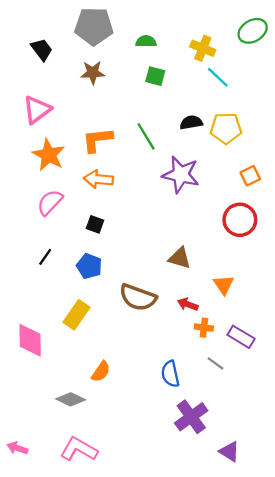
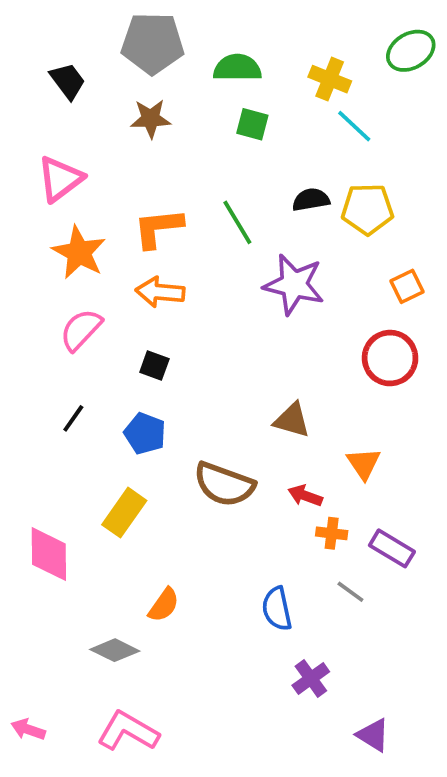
green semicircle: (146, 41) -> (237, 68), size x1.4
purple cross: (191, 417) -> (311, 678), size x0.7

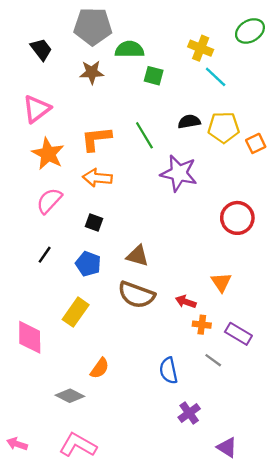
green semicircle: (237, 68) -> (130, 49), moved
orange square: (407, 286) -> (256, 143), moved
brown triangle: (292, 420) -> (138, 256), moved

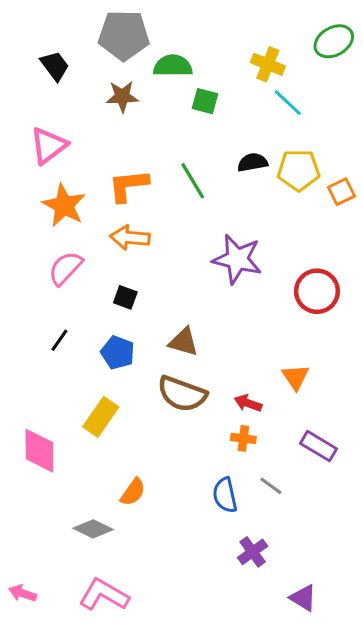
purple star: (179, 173) -> (237, 259), moved
orange cross: (202, 325) -> (243, 438), moved
gray line: (213, 360) -> (271, 486), moved

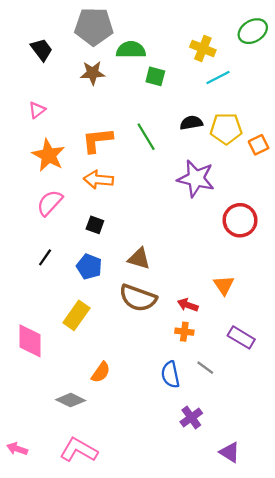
cyan line: (288, 103) -> (218, 78), turned -70
pink triangle: (49, 146) -> (37, 110), size x0.6
purple star: (237, 259) -> (196, 178), moved

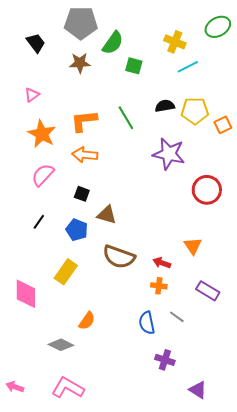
green semicircle: (131, 50) -> (113, 43), turned 125
brown triangle: (139, 259) -> (107, 215), moved
purple cross: (191, 418) -> (165, 360), turned -36

